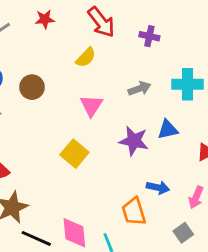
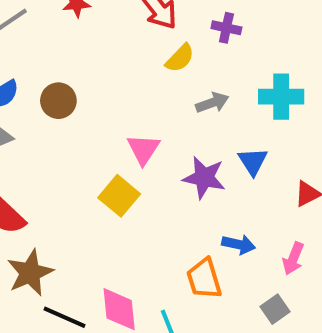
yellow semicircle: (86, 57) -> (180, 58), moved
pink triangle: (91, 105) -> (143, 149), moved
blue triangle: (168, 130) -> (253, 161), turned -50

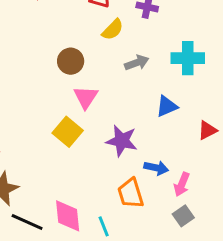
brown circle: (58, 101) -> (71, 61), moved
blue triangle: (253, 161) -> (167, 106), turned 40
purple star: (204, 178) -> (122, 141), moved
pink arrow: (293, 259) -> (182, 184), moved

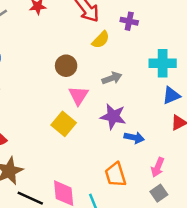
gray arrow: (137, 63) -> (112, 78), moved
blue triangle: (167, 106) -> (171, 95), moved
purple star: (122, 141) -> (113, 116), moved
blue arrow: (156, 168) -> (134, 138), moved

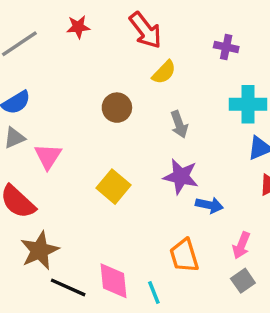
purple cross: (129, 21) -> (226, 47), moved
gray arrow: (112, 78) -> (179, 124), turned 90
pink triangle: (78, 95) -> (48, 156), moved

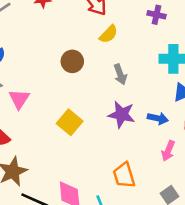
blue arrow: (209, 205) -> (158, 118), moved
pink arrow: (241, 245) -> (168, 151), moved

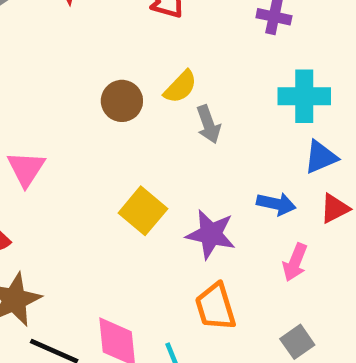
yellow semicircle: (109, 34) -> (180, 87), moved
purple star: (122, 115) -> (211, 234), moved
yellow square: (70, 122) -> (143, 211), moved

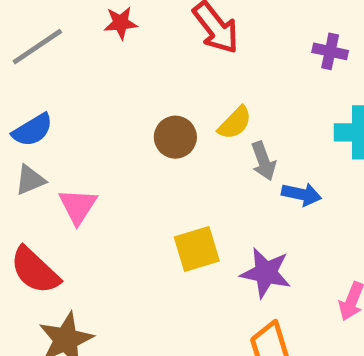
blue arrow: (276, 204) -> (302, 194), moved
yellow square: (143, 211) -> (197, 249), turned 33

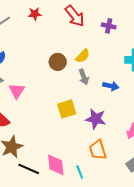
purple cross: (330, 51) -> (109, 26), moved
gray arrow: (263, 161) -> (84, 77), moved

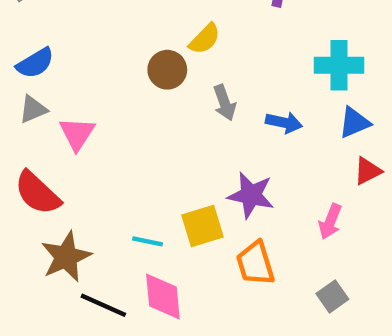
yellow semicircle: (83, 56) -> (205, 39), moved
yellow square: (67, 109) -> (203, 226), moved
cyan line: (80, 172) -> (147, 241), moved, turned -56

